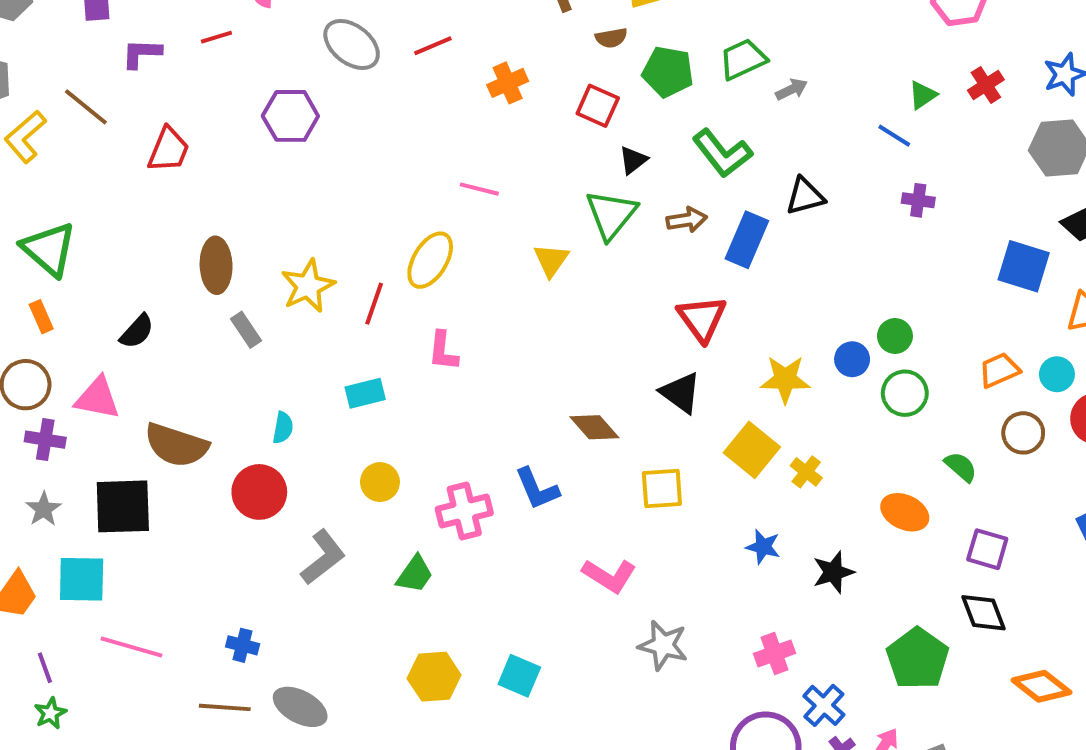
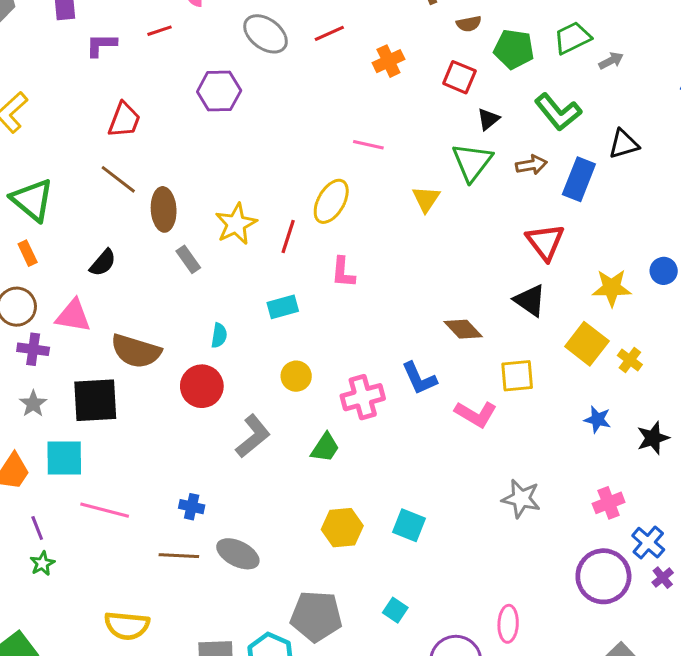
brown line: (86, 107) -> (118, 179), moved
pink L-shape: (609, 576) -> (476, 414), moved

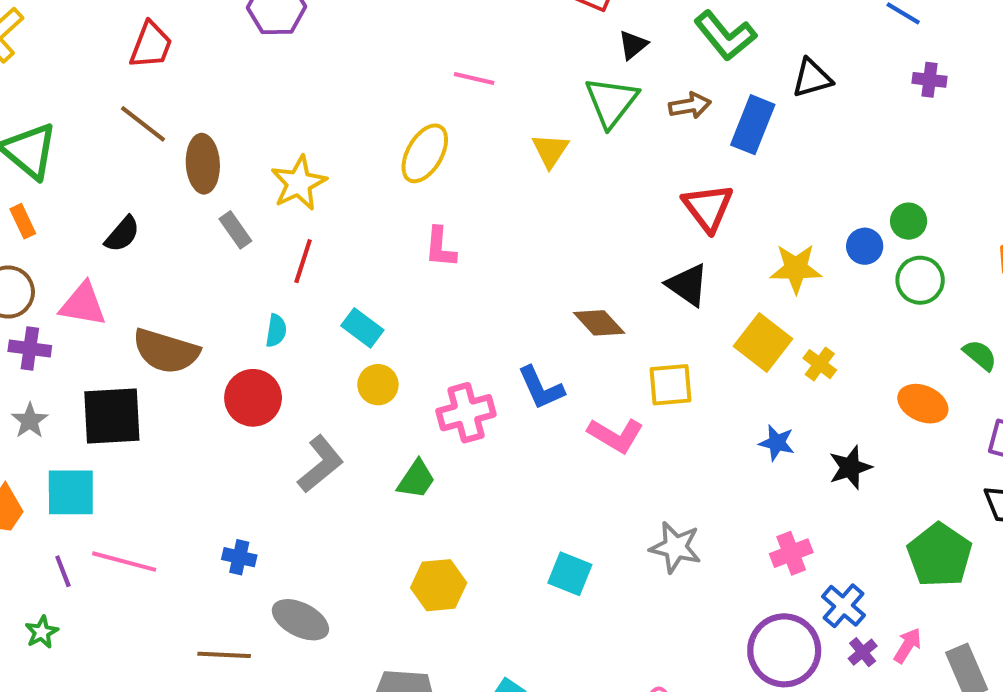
red line: (288, 236) -> (303, 261), moved
cyan rectangle: (283, 307) -> (362, 328), moved, turned 52
cyan square: (409, 525) -> (570, 574), moved
purple line: (37, 528) -> (63, 571), moved
brown line: (179, 556) -> (224, 655), moved

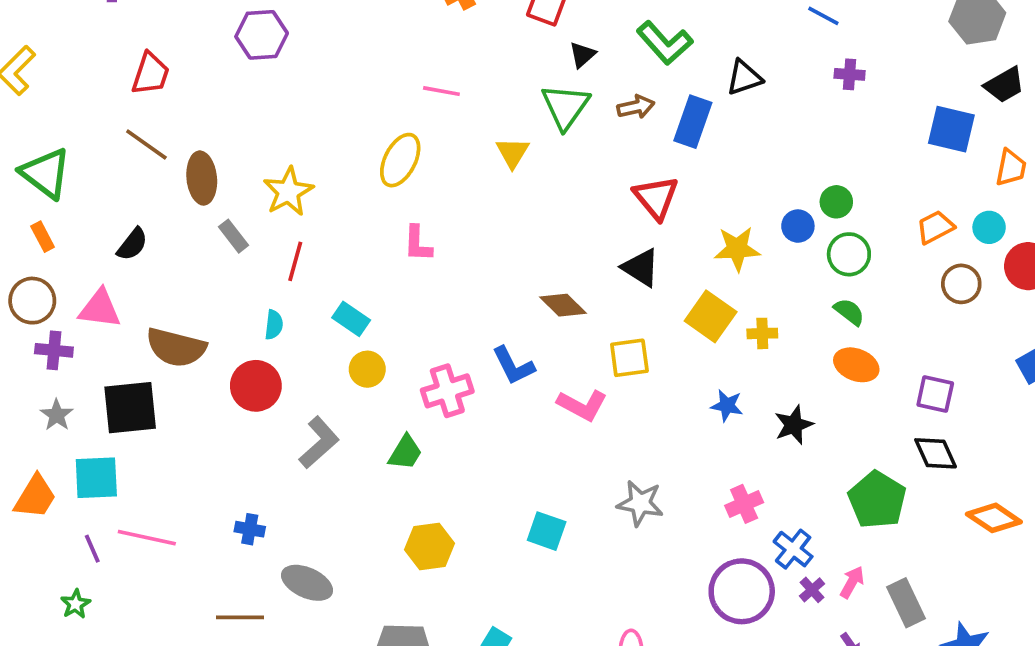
green semicircle: (980, 355) -> (849, 312), moved
yellow cross: (820, 364) -> (762, 333), turned -36

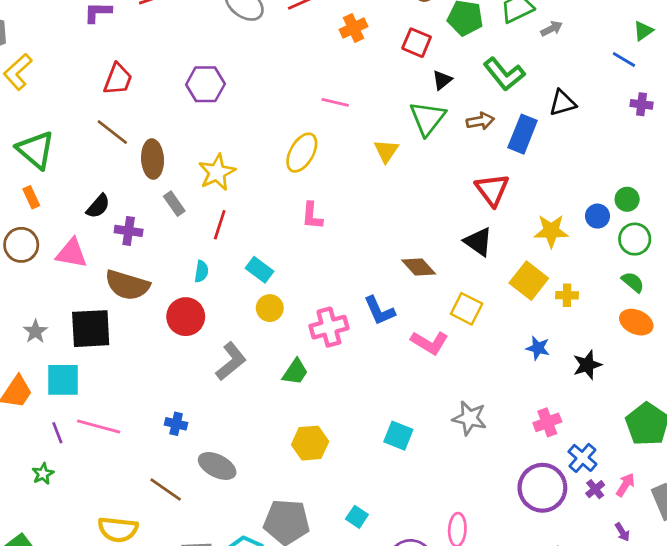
purple hexagon: (262, 35) -> (205, 84), moved
purple cross: (54, 350) -> (129, 231), moved
yellow square: (629, 358) -> (467, 309), turned 32
brown line: (240, 617) -> (166, 489), turned 32

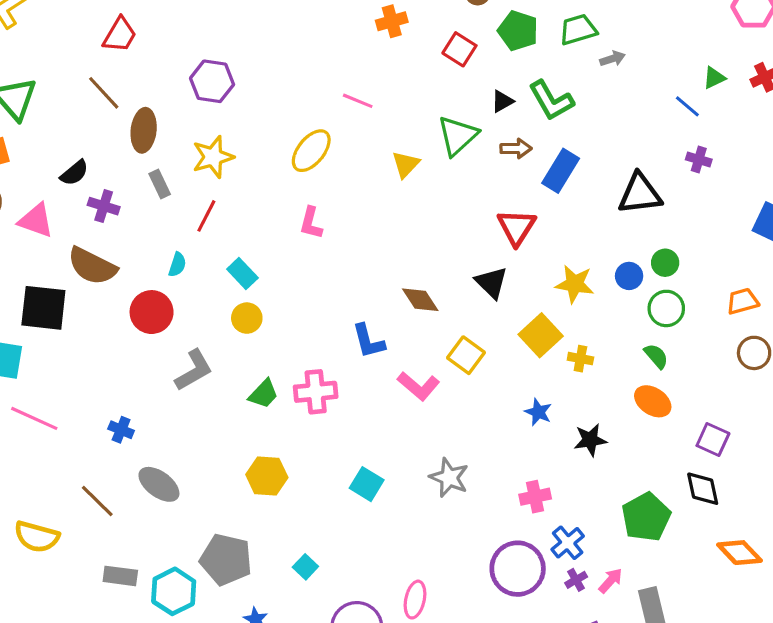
black triangle: (442, 80) -> (502, 101), moved
purple hexagon: (205, 84) -> (212, 81), moved
black triangle: (562, 103) -> (640, 194), moved, size x1.4
pink cross: (329, 327) -> (316, 392), moved

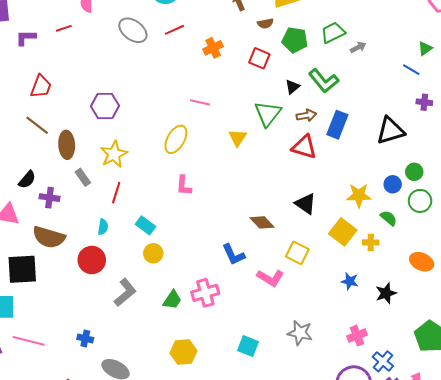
red triangle: (517, 227) -> (304, 147), moved, turned -36
green semicircle: (656, 356) -> (389, 218), moved

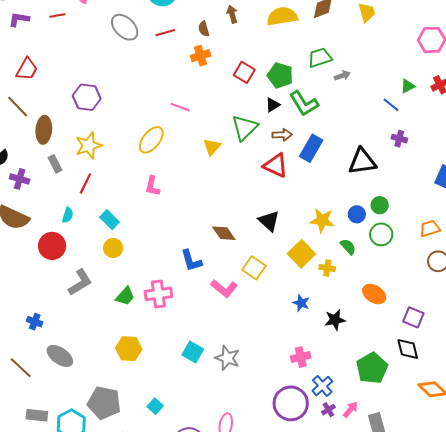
brown semicircle: (265, 23) -> (204, 29), moved, turned 77
green pentagon: (295, 40) -> (280, 75), moved
gray star: (300, 333) -> (227, 358), moved

